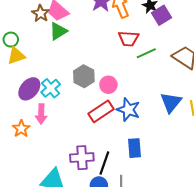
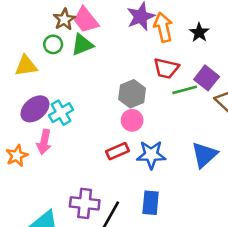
purple square: (161, 15) -> (207, 78), moved, turned -30
green circle: (11, 40) -> (53, 44), moved
gray hexagon: (84, 76) -> (132, 94), moved
blue star: (128, 110) -> (151, 155), turned -30
red rectangle: (101, 111) -> (118, 151), size x0.7

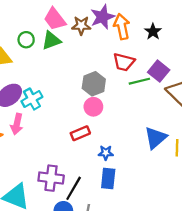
brown star: (64, 19) -> (81, 26), moved, turned 30
blue star: (151, 155) -> (106, 153), moved, size x0.6

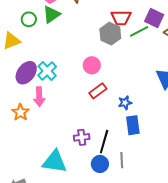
gray hexagon: (94, 84) -> (110, 34), moved
pink circle: (93, 107) -> (92, 65), moved
purple cross: (51, 178) -> (82, 137), size x0.7

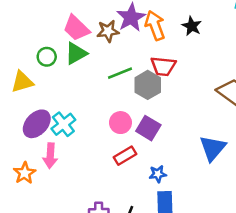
purple square: (154, 18) -> (148, 128), moved
green line: (139, 31) -> (120, 73), moved

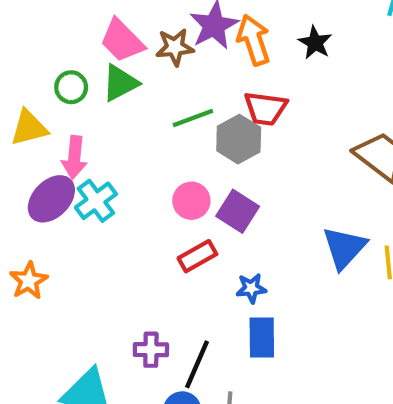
pink arrow: (50, 156) -> (74, 157), moved

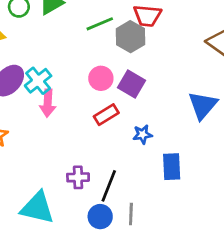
pink arrow: (74, 157) -> (48, 103), moved
blue rectangle: (262, 338) -> (172, 167), moved

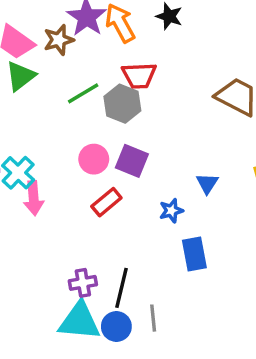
blue triangle: (203, 105) -> (207, 183), moved, size x0.6
blue star: (143, 134) -> (171, 211), moved
cyan triangle: (37, 208) -> (79, 321), moved

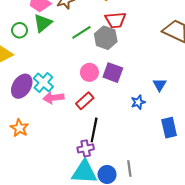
pink arrow: (34, 198) -> (53, 98), turned 90
red rectangle: (106, 202) -> (85, 101), moved
blue rectangle: (194, 254) -> (169, 128), moved
black line: (121, 288) -> (94, 130), moved

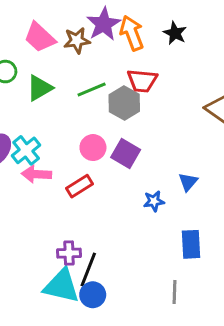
green triangle: (43, 23) -> (40, 88), moved
black line: (94, 130) -> (88, 269), moved
gray line: (129, 168) -> (175, 292), moved

